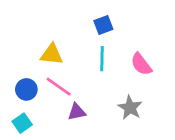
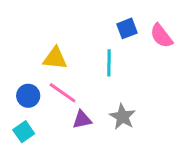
blue square: (103, 25) -> (127, 28), moved
pink semicircle: (141, 64) -> (161, 36), moved
gray star: (130, 108) -> (122, 117), moved

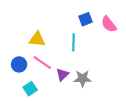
gray star: (122, 117) -> (83, 79), turned -30
purple triangle: (82, 120) -> (62, 75), moved, turned -32
cyan square: (24, 132) -> (30, 89), moved

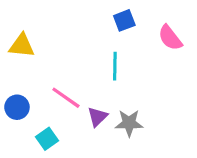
blue square: (86, 19) -> (124, 20), moved
yellow triangle: (37, 39) -> (22, 46), moved
blue circle: (19, 64) -> (17, 107), moved

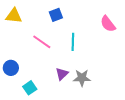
blue square: (124, 20) -> (56, 15), moved
yellow triangle: (22, 46) -> (14, 16), moved
pink line: (66, 98) -> (42, 42), moved

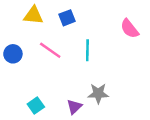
yellow triangle: (14, 16) -> (33, 15), moved
blue circle: (11, 68) -> (13, 54), moved
purple triangle: (62, 74) -> (74, 107), moved

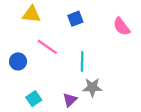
blue square: (67, 18) -> (75, 19), moved
cyan line: (87, 50) -> (82, 61), moved
blue circle: (13, 54) -> (18, 61), moved

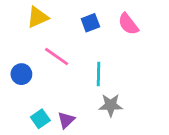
yellow triangle: (32, 14) -> (38, 17), turned -30
pink semicircle: (122, 27) -> (128, 24), moved
purple triangle: (70, 100) -> (66, 120), moved

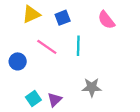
blue square: (90, 23) -> (63, 18), moved
cyan line: (99, 74) -> (78, 46), moved

